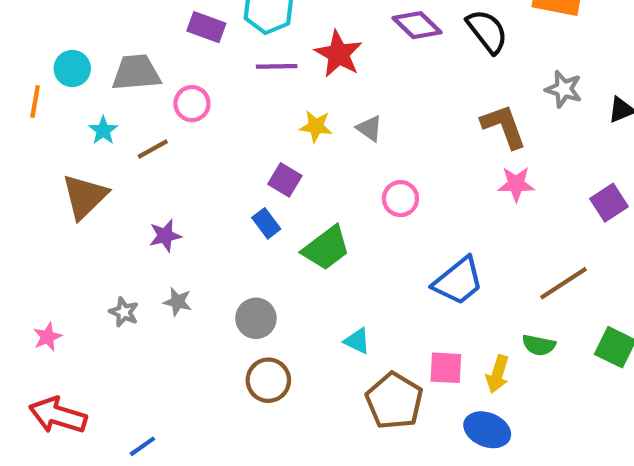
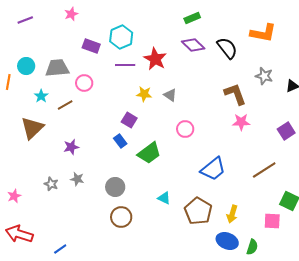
green semicircle: (539, 345) -> (252, 247), moved, turned -84
pink square: (446, 368) -> (272, 221), moved
brown pentagon: (394, 401) -> (198, 211), moved

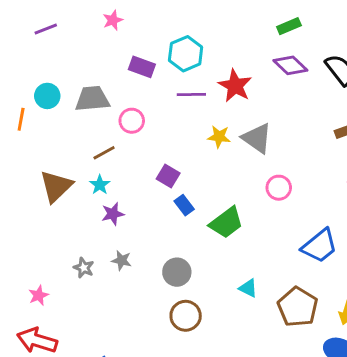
gray triangle: (170, 95) -> (257, 138), size x1.6
cyan star: (41, 96) -> (100, 185), moved
purple square: (129, 120) -> (168, 176), moved
pink star: (14, 196) -> (39, 295), moved

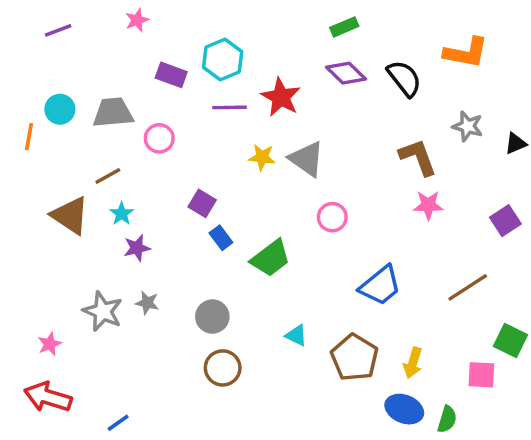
brown line: (104, 153) -> (108, 176), moved
brown triangle: (56, 186) -> (70, 215), turned -42
gray star: (84, 268) -> (103, 311), size x1.6

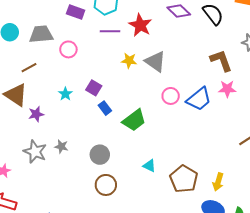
brown line: (108, 176) -> (29, 68), moved
cyan star: (122, 214) -> (65, 94), moved
purple star: (137, 248) -> (36, 114), moved
blue trapezoid: (380, 286) -> (199, 99), moved

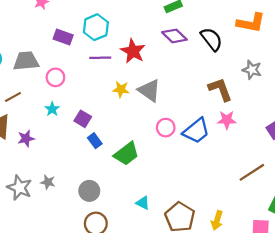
cyan star: (65, 94) -> (52, 109), moved
purple star: (36, 114) -> (26, 138), moved

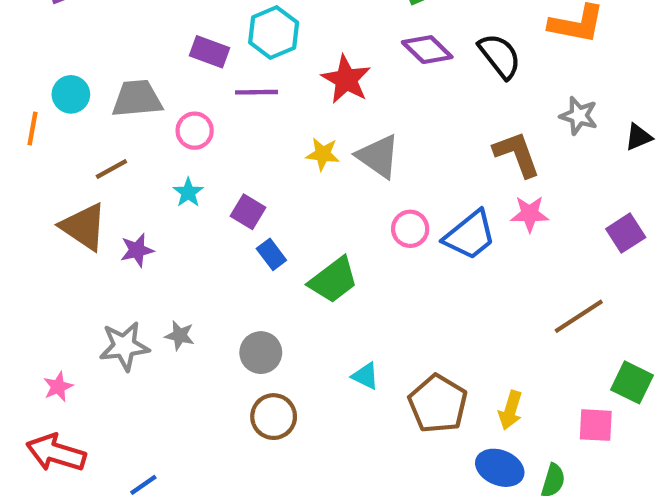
purple line: (100, 58) -> (257, 92), moved
gray star: (19, 188) -> (124, 346), turned -30

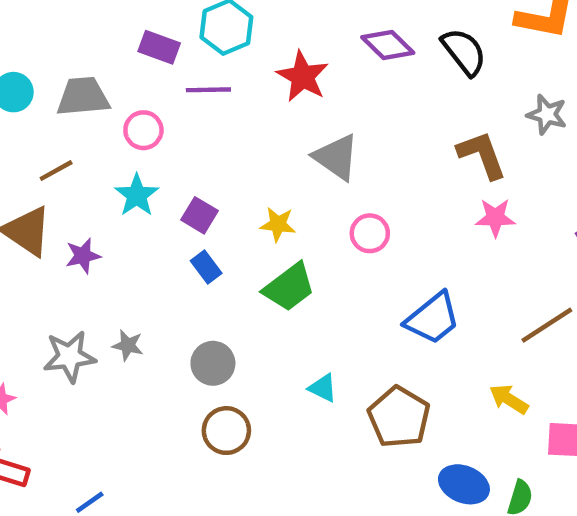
yellow star: (323, 154) -> (278, 224), moved
cyan star: (188, 193) -> (137, 195), size x1.4
blue trapezoid: (470, 235) -> (433, 318), moved
blue rectangle: (271, 254) -> (206, 267), moved
yellow arrow: (510, 410) -> (509, 399), moved, turned 105

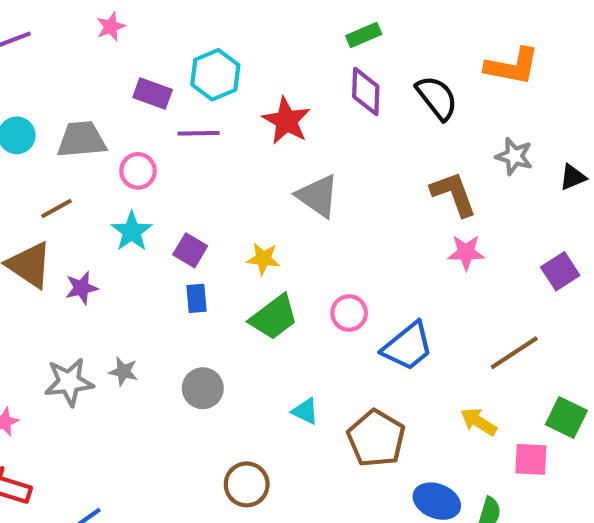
purple diamond: (388, 45) -> (366, 91), turned 48
pink circle: (370, 233) -> (349, 313), moved
blue rectangle: (206, 267) -> (196, 298), turned 32
brown circle: (226, 431) -> (247, 484), moved

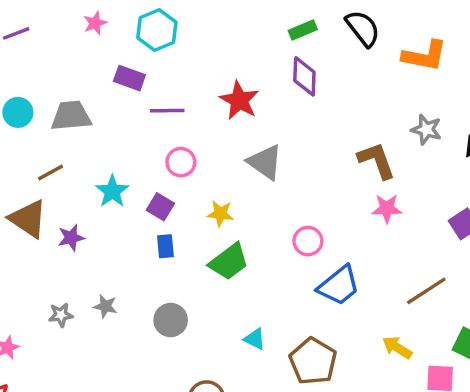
cyan hexagon: (215, 75) -> (157, 30), moved
black semicircle: (437, 98) -> (363, 28), moved
pink circle: (138, 171) -> (181, 162), moved
pink circle: (349, 313) -> (308, 241), moved
gray star: (69, 382) -> (61, 315), size x0.6

